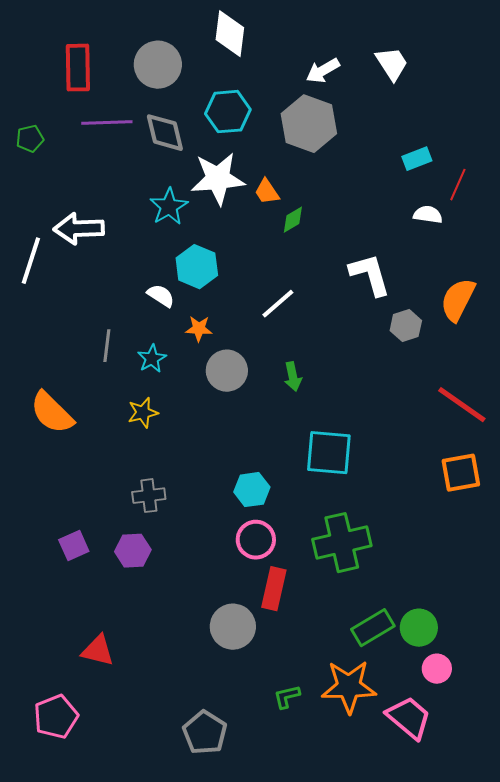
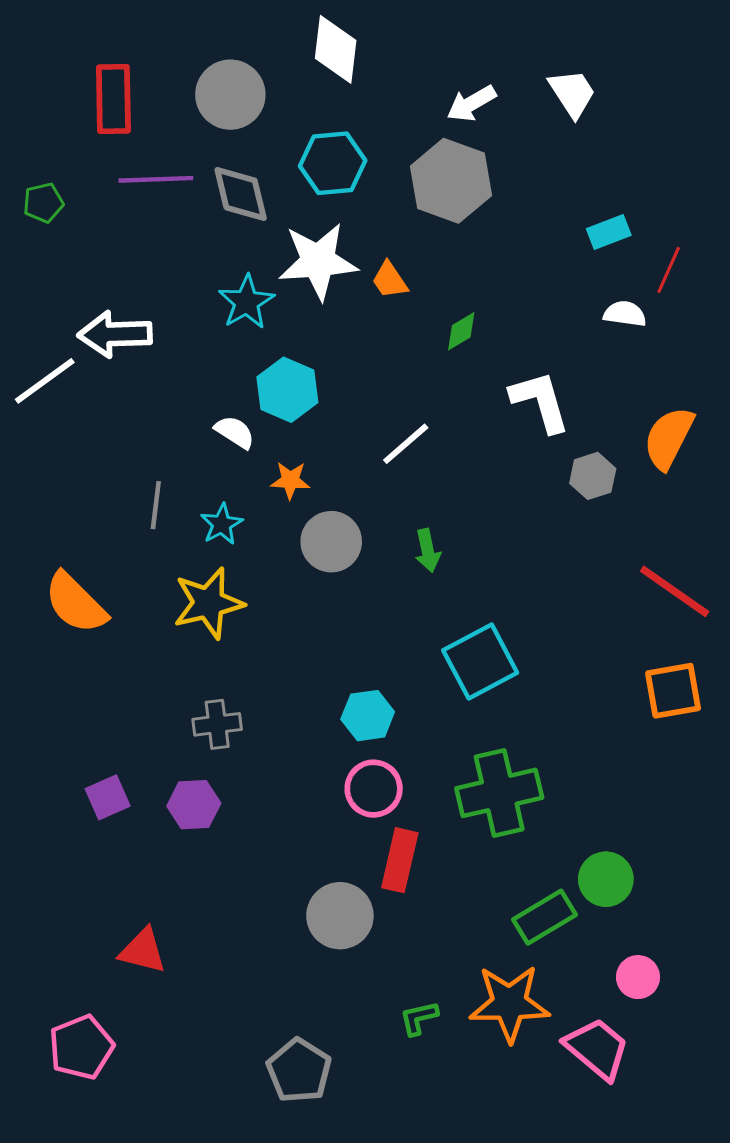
green diamond: (293, 220) -> (461, 331), moved
white line: (31, 261) -> (45, 381), turned 36
yellow star: (143, 413) -> (208, 603), size x1.6
cyan square: (329, 453) -> (480, 661), turned -33
green circle: (419, 628) -> (606, 879), moved

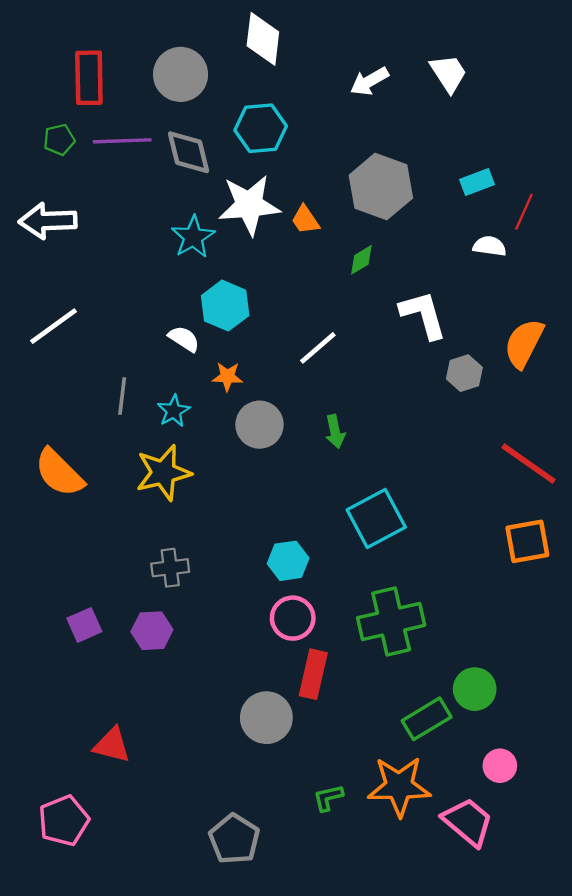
gray hexagon: (451, 181) -> (381, 187), moved
green pentagon: (43, 203) -> (59, 140), moved
white arrow: (115, 334) -> (48, 221), moved
white line: (45, 381) -> (53, 326), moved

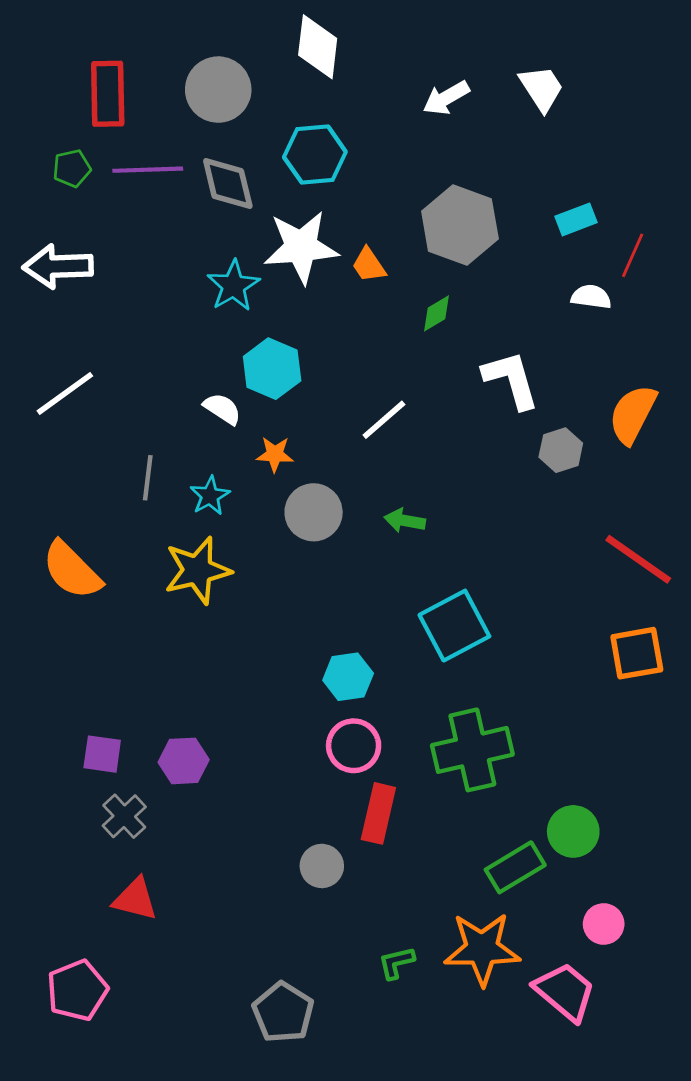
green arrow: (335, 432) -> (405, 521), turned 112
gray cross: (170, 568) -> (124, 816), moved, turned -36
purple square: (84, 625) -> (102, 754), turned 32
gray circle: (266, 718) -> (322, 866), size x0.7

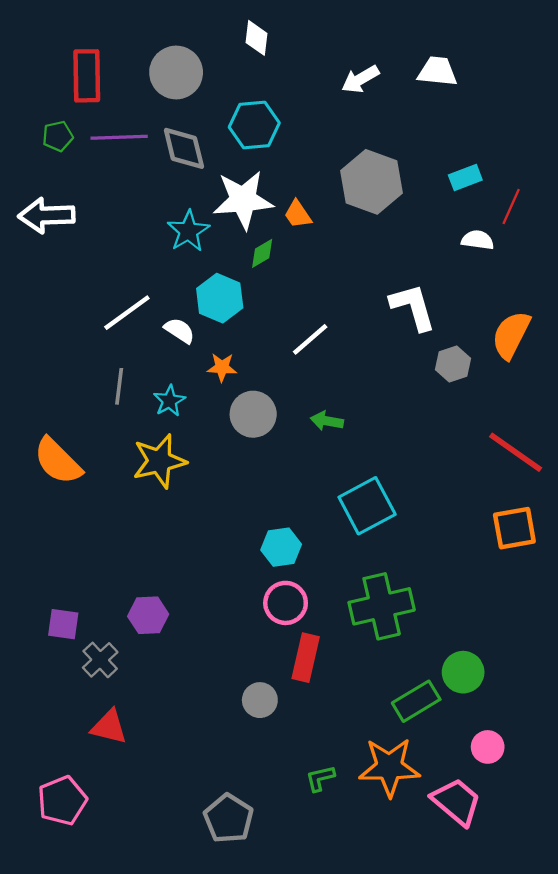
white diamond: (318, 47) -> (256, 38), size x0.7
white trapezoid: (541, 88) -> (437, 71), turned -51
green diamond: (436, 313) -> (262, 253), moved
white line: (65, 393) -> (127, 313), moved
purple square: (102, 754) -> (63, 624), moved

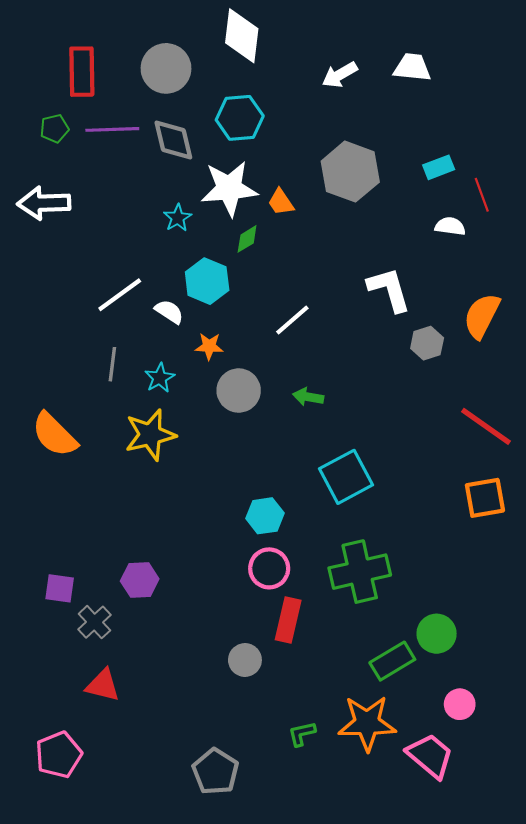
white diamond: (256, 38) -> (242, 36), size x1.6
red line: (511, 207) -> (482, 195), turned -44
cyan star: (188, 231) -> (178, 218), size x0.7

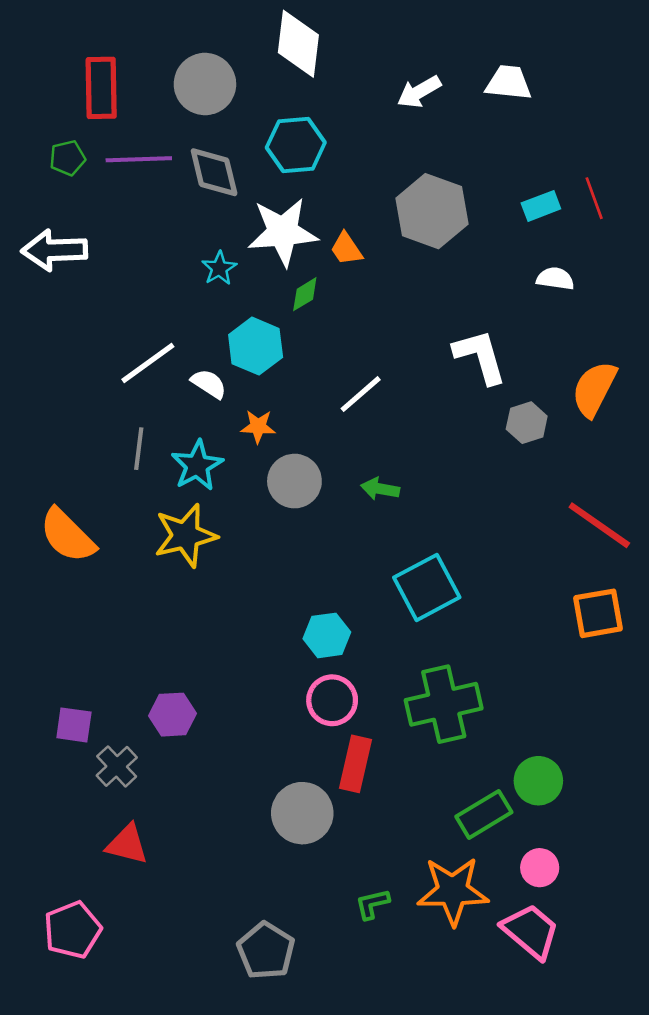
red line: (482, 195) -> (594, 198), moved
cyan star: (160, 378) -> (197, 465), size x1.4
gray circle: (245, 660) -> (302, 813), size x1.5
pink circle: (460, 704) -> (540, 868), moved

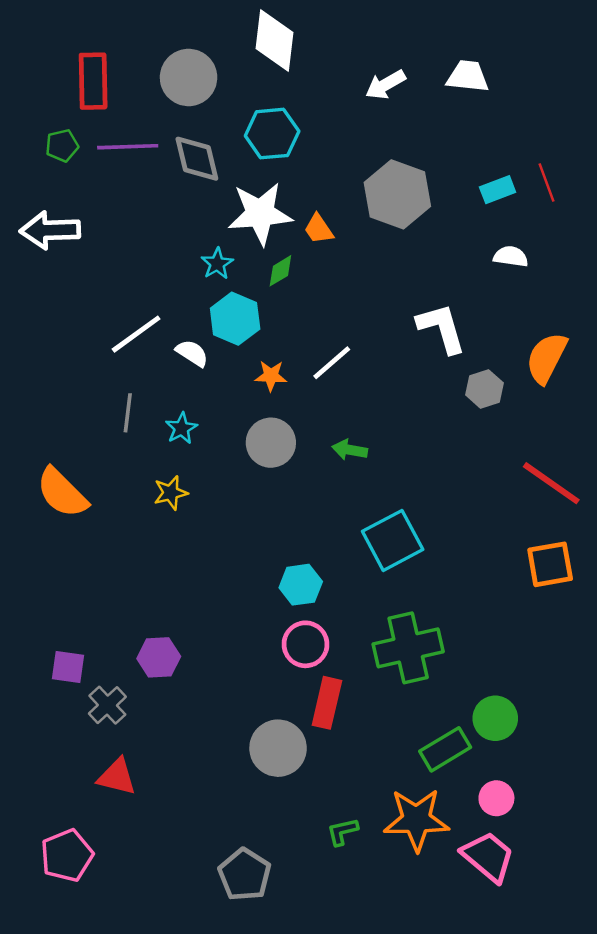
cyan star: (219, 268) -> (217, 264), moved
orange star: (258, 427) -> (271, 376), moved
cyan star: (197, 465) -> (181, 428), size x0.7
yellow star: (185, 536) -> (171, 493), size x0.6

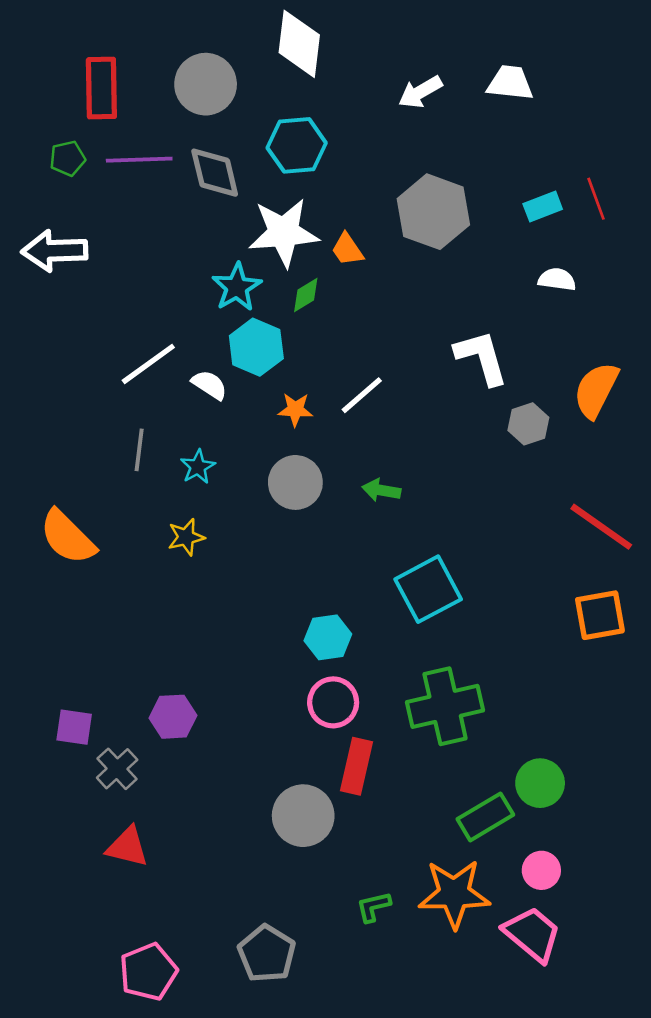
cyan star: (217, 264) -> (237, 287), size x1.4
pink pentagon: (67, 856) -> (148, 972), moved

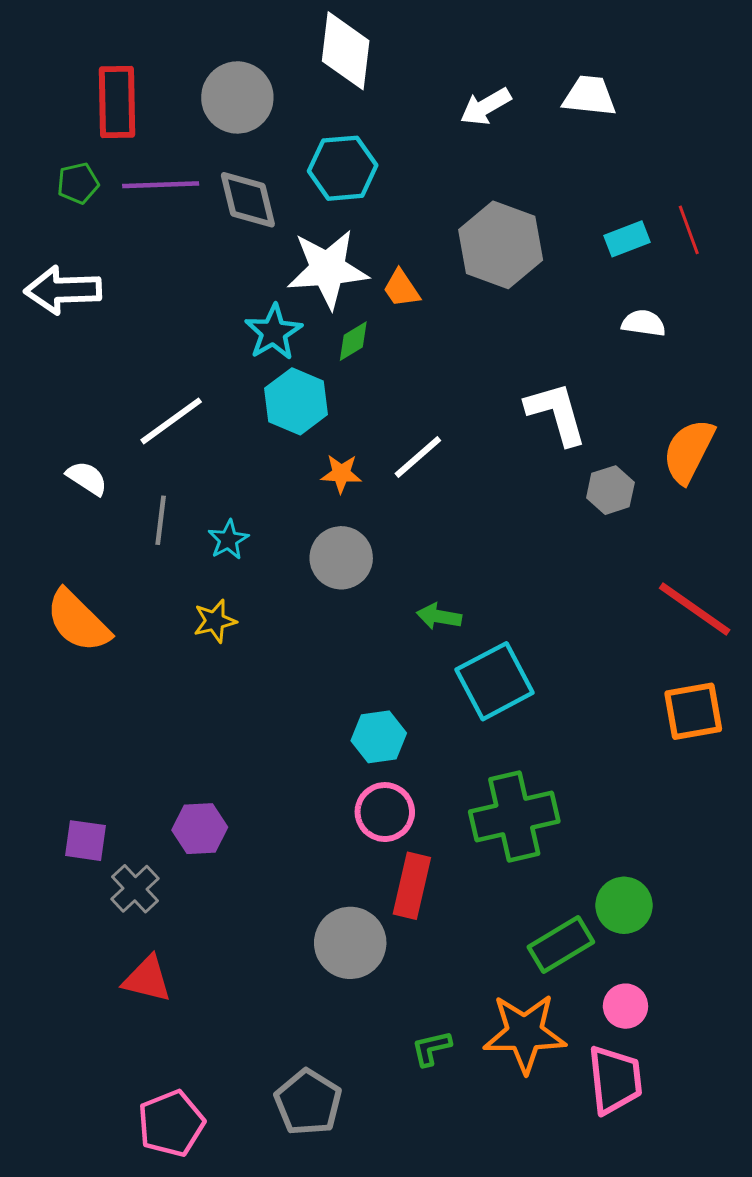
white semicircle: (209, 385) -> (87, 478), moved
green arrow: (381, 490) -> (439, 616), moved
pink trapezoid: (532, 934) -> (615, 1080), turned 44

